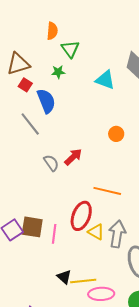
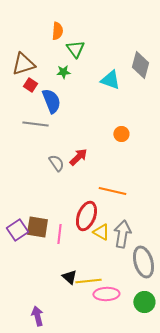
gray line: (30, 124) -> (35, 124), turned -45

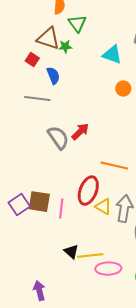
brown triangle: (23, 64) -> (48, 39), moved, turned 35
blue semicircle: (51, 101) -> (53, 76), size x0.7
orange circle: (121, 134) -> (123, 89), moved
gray semicircle: (56, 163) -> (58, 138), size x1.4

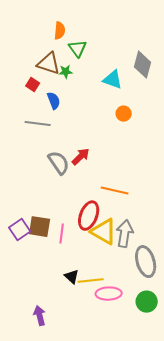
yellow triangle: (103, 207) -> (104, 232), size x1.6

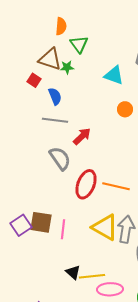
gray line: (38, 124) -> (55, 120), moved
red arrow: (81, 157) -> (82, 136), moved
red ellipse: (89, 216) -> (86, 184), moved

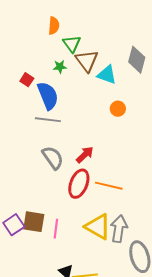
brown triangle: (50, 59) -> (87, 61), moved, turned 35
blue semicircle: (55, 96) -> (48, 96), size x1.6
red arrow: (82, 136) -> (85, 155), moved

